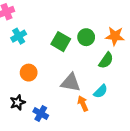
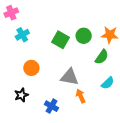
cyan semicircle: (101, 91) -> (108, 83), moved
blue cross: (41, 113) -> (51, 106), moved

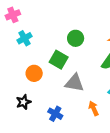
green circle: (84, 36) -> (76, 38), moved
green square: (61, 40) -> (59, 60), moved
orange arrow: (81, 96) -> (94, 108), moved

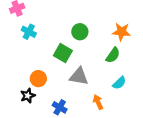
cyan cross: (25, 38) -> (29, 32), turned -32
orange circle: (34, 73) -> (38, 79), moved

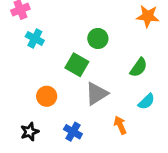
orange star: (121, 32) -> (148, 16), moved
gray triangle: (79, 76) -> (97, 94), turned -42
black star: (28, 96) -> (30, 132), moved

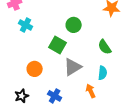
green semicircle: (139, 67) -> (105, 47), turned 112
cyan semicircle: (146, 102) -> (103, 73), moved, turned -40

